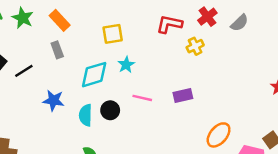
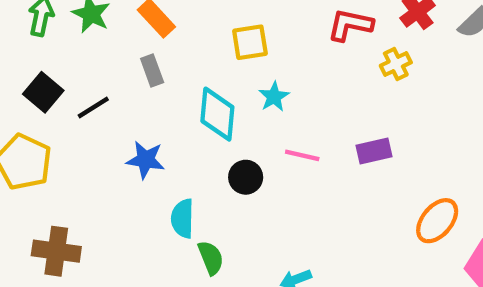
cyan diamond: (94, 75) -> (217, 114), turned -68
cyan semicircle: (86, 115) -> (183, 219), moved

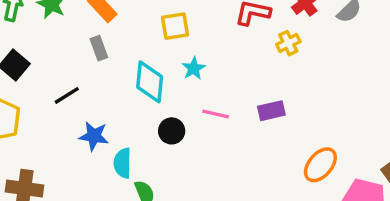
black line: (93, 108) -> (67, 95), moved
blue star: (146, 160) -> (94, 136), moved

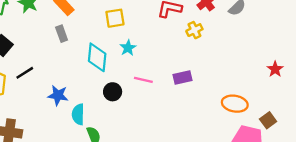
black line: (67, 95) -> (25, 73), moved
orange ellipse: (320, 165) -> (235, 104), moved, turned 60

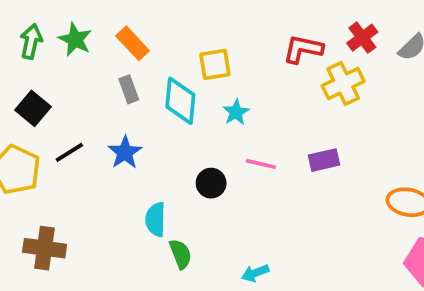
yellow cross: (194, 30) -> (343, 84), size x1.5
cyan diamond: (97, 57) -> (180, 101), moved
blue star: (58, 95) -> (125, 152), moved, turned 30

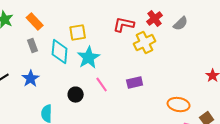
cyan star: (236, 112) -> (89, 58), size x1.6
pink line: (261, 164) -> (102, 85), turned 42

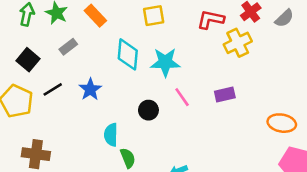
yellow square: (78, 33) -> (154, 16), moved
gray rectangle: (33, 46) -> (68, 47), moved, turned 72
cyan star: (89, 58) -> (165, 62), turned 30

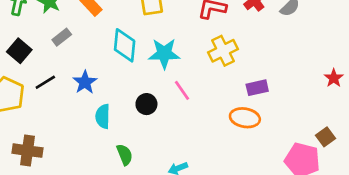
yellow cross: (238, 43) -> (223, 51), moved
purple rectangle: (225, 95) -> (257, 88), moved
orange ellipse: (282, 123) -> (245, 118), moved
cyan semicircle: (111, 135) -> (103, 116), moved

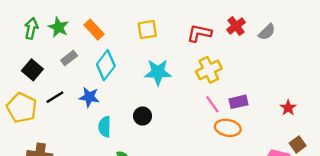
cyan diamond: (125, 45) -> (106, 65), moved, turned 32
red star: (334, 78) -> (288, 108), moved
blue star: (85, 82) -> (89, 97), turned -30
pink line: (182, 90) -> (212, 104), moved

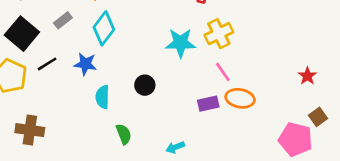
black square: (32, 70) -> (22, 34), size x1.4
cyan star: (158, 72) -> (181, 43), moved
purple rectangle: (238, 102) -> (208, 104), moved

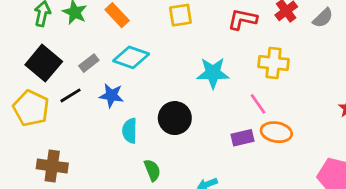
gray rectangle: (63, 20) -> (89, 63), moved
cyan diamond: (104, 28) -> (131, 57), turned 72
yellow cross: (219, 34) -> (274, 63), moved, turned 32
black circle: (145, 85) -> (175, 118), size x1.5

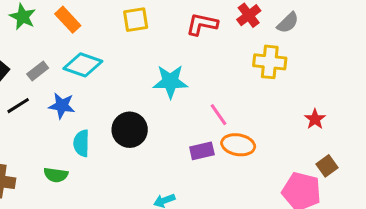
yellow cross: (274, 63) -> (270, 62), moved
green semicircle: (152, 170) -> (56, 175), moved, turned 120

